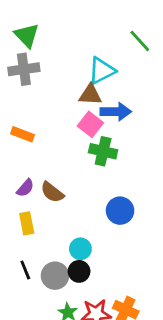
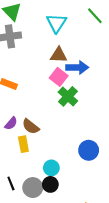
cyan triangle: (102, 71) -> (57, 23), moved, turned -30
green cross: (103, 151) -> (68, 96), turned 30
blue circle: (120, 211) -> (89, 150), moved
yellow rectangle: (27, 223) -> (23, 144), moved

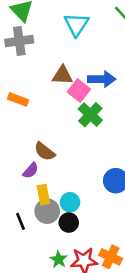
brown triangle: (59, 55) -> (62, 75), moved
purple semicircle: (11, 123) -> (31, 171), moved
yellow rectangle: (23, 144) -> (43, 195), moved
gray circle: (33, 188) -> (47, 211), moved

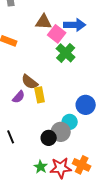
yellow rectangle: (43, 195) -> (40, 95), moved
cyan circle: (70, 202) -> (70, 122), moved
gray circle: (47, 211) -> (61, 132), moved

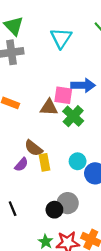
brown triangle: (44, 22) -> (49, 107), moved
pink square: (57, 34) -> (63, 95), turned -30
cyan circle: (70, 122) -> (78, 161), moved

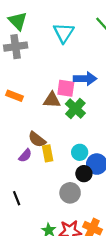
black circle: (54, 210) -> (84, 174), moved

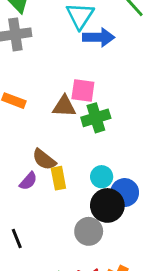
blue arrow: (85, 79) -> (99, 37), moved
green cross: (75, 109) -> (96, 118), turned 30
black circle: (84, 174) -> (107, 205), size x1.5

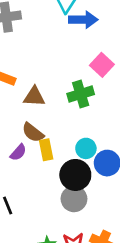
pink square: (83, 90) -> (102, 65), moved, turned 35
brown triangle: (64, 106) -> (34, 97), moved
black circle: (107, 205) -> (75, 175), moved

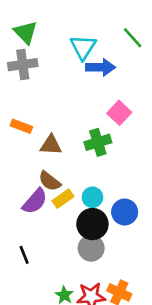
cyan circle: (86, 148) -> (92, 197), moved
yellow rectangle: (46, 150) -> (63, 199), turned 66
purple semicircle: (18, 152) -> (35, 201), size x1.5

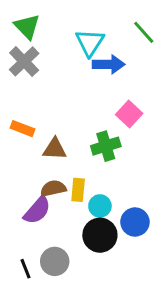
gray cross: (23, 65) -> (24, 61), turned -36
brown semicircle: (50, 181) -> (53, 188), turned 130
yellow rectangle: (63, 199) -> (78, 190), moved, turned -50
gray circle: (91, 248) -> (55, 261), moved

